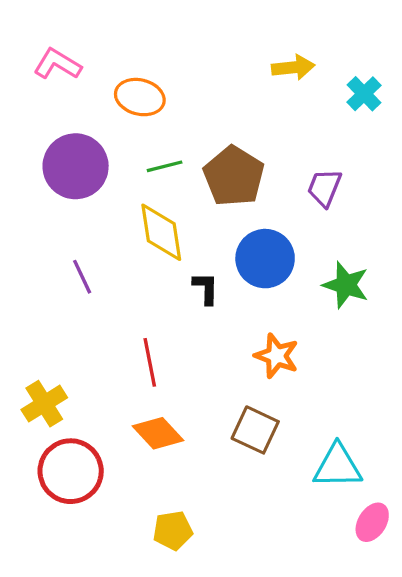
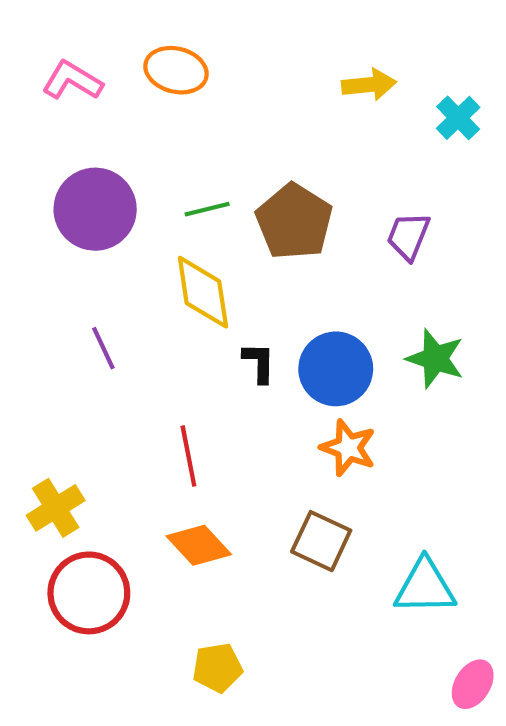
orange ellipse: (140, 97) -> (176, 70), moved
blue circle: (265, 259) -> (336, 369), moved
pink ellipse: (372, 522) -> (473, 684), moved

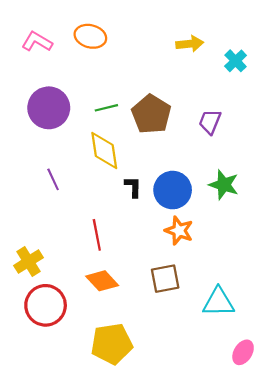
brown square: (321, 541) -> (165, 279), turned -36
yellow pentagon: (217, 668) -> (112, 344), size x1.6

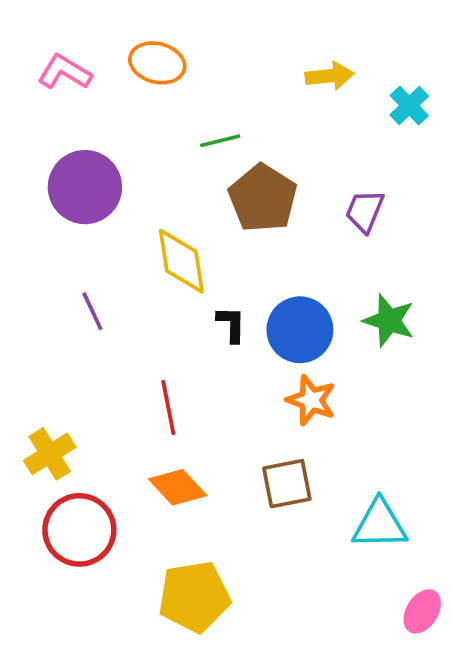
green line: (106, 108) -> (220, 141), moved

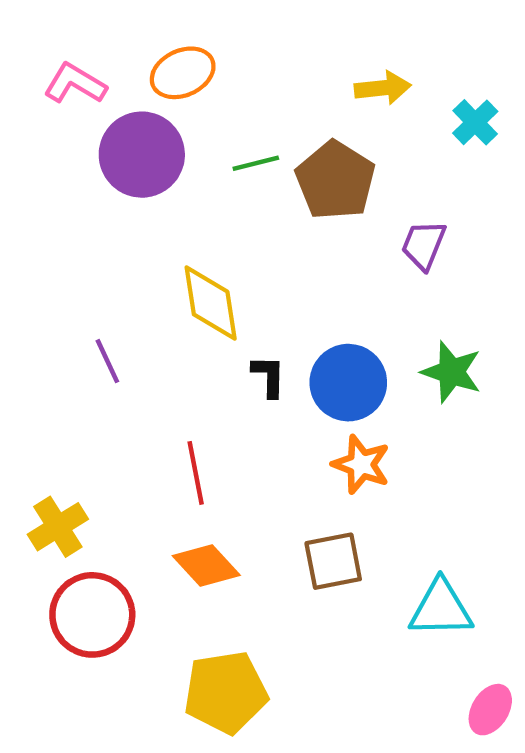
orange ellipse: (157, 63) -> (183, 73), turned -38
purple circle: (85, 187) -> (142, 155), moved
brown pentagon: (263, 198) -> (335, 180), moved

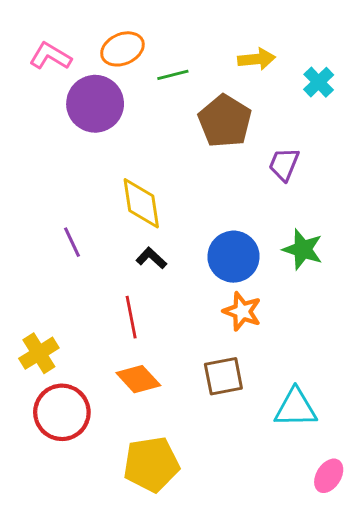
green line: (256, 163) -> (173, 75), moved
black L-shape: (269, 376) -> (151, 258), moved, turned -48

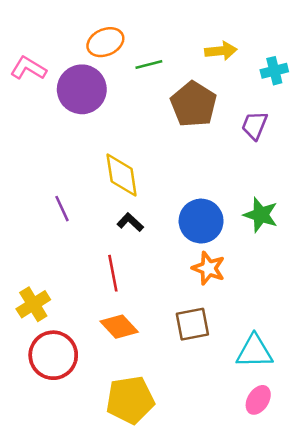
pink L-shape: (50, 56) -> (28, 68), moved
cyan cross: (319, 82) -> (274, 71), turned 30
purple trapezoid: (284, 164) -> (254, 125), moved
pink ellipse: (329, 476) -> (258, 400), moved

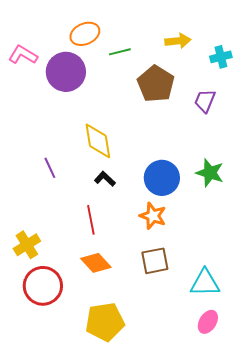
orange star: (208, 268) -> (153, 216), moved

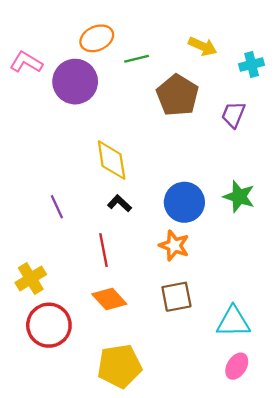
yellow arrow: (178, 41) -> (203, 46), turned 30
purple line: (50, 168) -> (57, 207), moved

